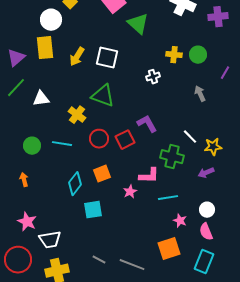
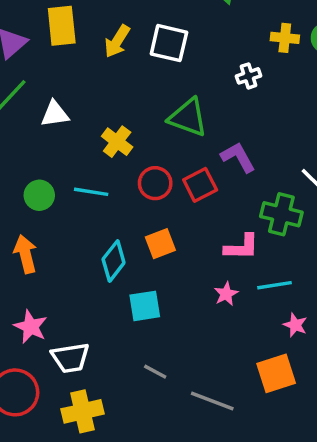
green triangle: (103, 96) -> (188, 117), moved
orange arrow: (24, 180) -> (25, 254), size x1.5
pink star: (130, 192) -> (226, 294), moved
gray line: (99, 260) -> (155, 372), moved

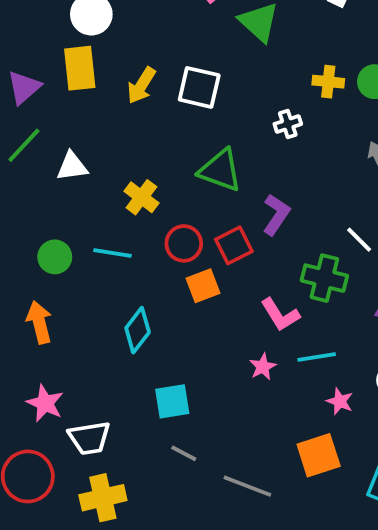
purple L-shape: (238, 157) -> (276, 215), turned 63
orange square: (160, 244) -> (203, 286), moved
pink L-shape: (242, 247) -> (280, 315), turned 57
cyan square: (145, 306) -> (172, 401), moved

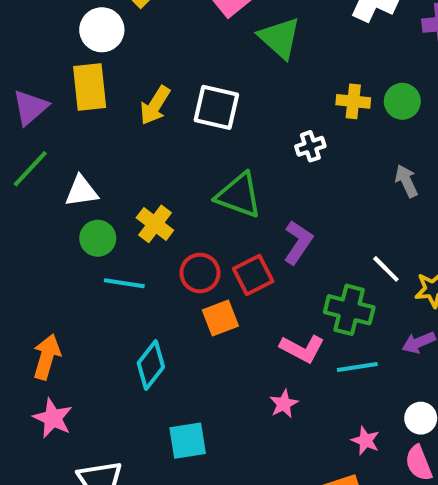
green circle: (55, 257) -> (98, 238), moved
pink L-shape: (280, 315) -> (302, 349), turned -30
orange arrow: (39, 322) -> (47, 357), turned 30
cyan line: (317, 357) -> (357, 367), moved
pink star: (45, 403) -> (53, 418), moved

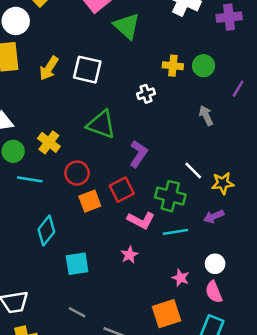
red square: (253, 275) -> (122, 190), moved
cyan square: (188, 441) -> (77, 264), moved

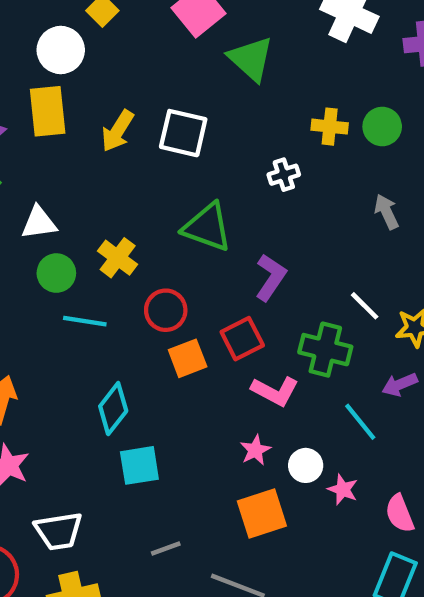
cyan line: (175, 232) -> (360, 422), moved, turned 60
cyan square: (77, 264) -> (139, 465), moved
white circle: (215, 264) -> (306, 465), moved
gray line: (77, 312) -> (166, 549), turned -48
orange square: (166, 314) -> (262, 514), moved

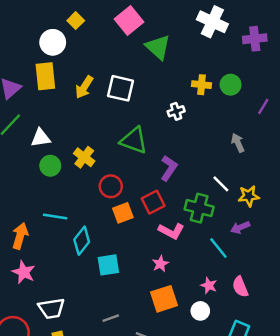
gray arrow: (387, 212) -> (238, 143), moved
cyan line: (85, 321) -> (55, 217), moved
cyan square: (139, 465) -> (108, 265), moved
white circle: (306, 465) -> (200, 311), moved
pink semicircle: (400, 514) -> (240, 287), moved

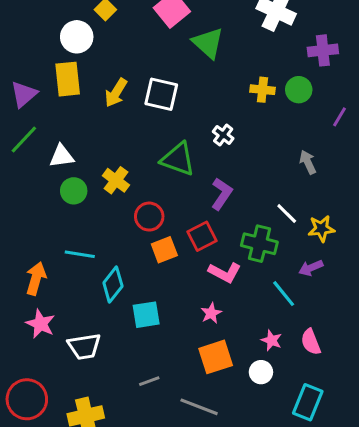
purple cross: (255, 39) -> (323, 50), moved
white cross: (176, 111) -> (223, 135), moved, turned -35
white trapezoid: (51, 308) -> (84, 346), moved

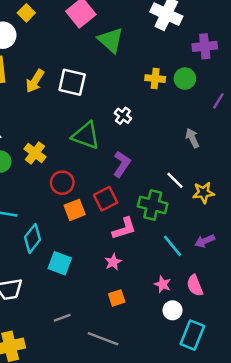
purple arrow: (311, 268) -> (205, 241), moved
pink L-shape: (225, 272) -> (124, 229), turned -45
cyan square: (146, 315) -> (60, 263), turned 30
orange square: (216, 357) -> (117, 298), size x0.6
white circle: (261, 372) -> (172, 310), moved

